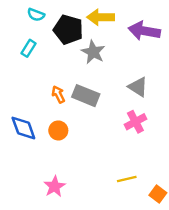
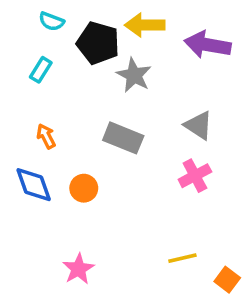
orange arrow: (58, 94) -> (46, 136), moved

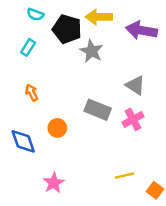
gray rectangle: (123, 138) -> (98, 110), moved
blue diamond: (34, 185) -> (23, 141), moved

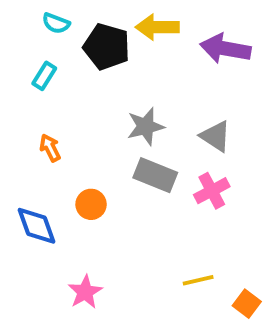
gray star: (91, 51) -> (146, 126), moved, turned 30

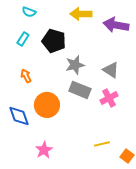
black pentagon: (107, 47) -> (54, 41), moved
orange circle: (91, 204) -> (47, 105), size x1.6

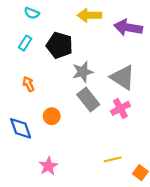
gray triangle: (111, 70) -> (123, 77), size x1.4
gray rectangle: (80, 90) -> (88, 100), turned 30
orange circle: (47, 105) -> (52, 116), size x0.6

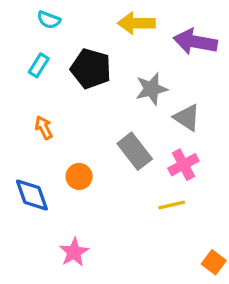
gray star: (83, 72) -> (151, 89), moved
gray triangle: (123, 77) -> (187, 118), size x0.7
yellow line: (113, 159) -> (172, 205), moved

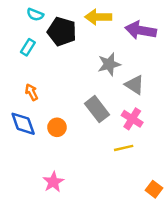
black pentagon: (91, 69) -> (62, 32), moved
pink cross: (183, 165) -> (132, 119), turned -30
blue diamond: (32, 195) -> (23, 124), moved

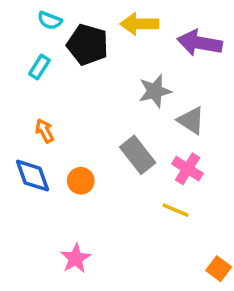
yellow line: (124, 148) -> (176, 210), turned 36

